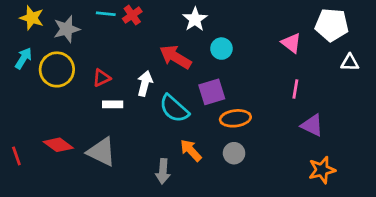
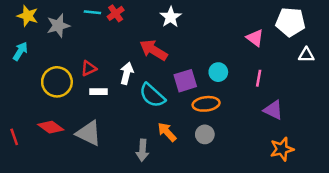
cyan circle: (221, 49) -> (218, 72), moved
yellow circle: (57, 69) -> (57, 82), moved

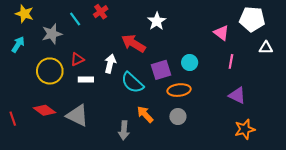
cyan line: (92, 12) -> (75, 19), moved, turned 48
white star: (171, 17) -> (157, 21), moved
gray star: (58, 26) -> (52, 34), moved
pink line: (259, 78) -> (231, 61), moved

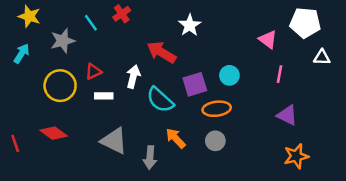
gray triangle: (77, 115) -> (114, 141), moved

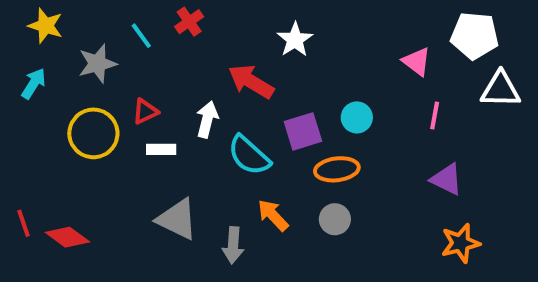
white triangle: (322, 57) -> (500, 90), size x1.5
red diamond: (54, 133) -> (67, 237), moved

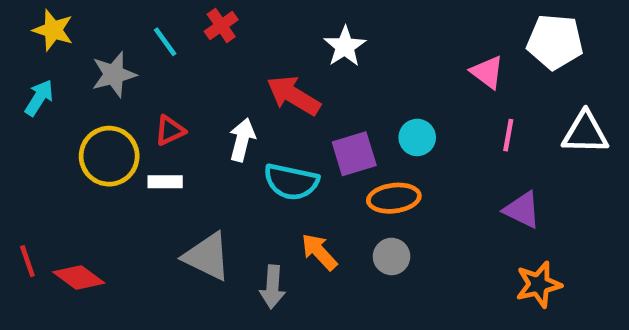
white triangle: (500, 90) -> (585, 133), moved
white rectangle: (161, 149) -> (165, 182), moved
cyan semicircle: (249, 155) -> (291, 182), turned -30

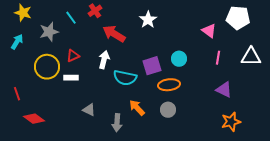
red arrow: (293, 95) -> (114, 34), moved
gray triangle: (207, 256) -> (89, 110), size x0.6
red line: (27, 261) -> (17, 94), moved

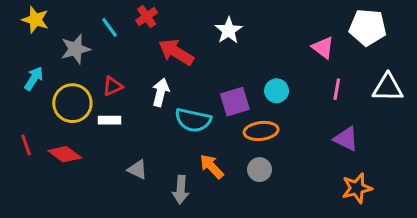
cyan arrow: (17, 42) -> (34, 78), moved
red diamond: (34, 119) -> (65, 154), moved

